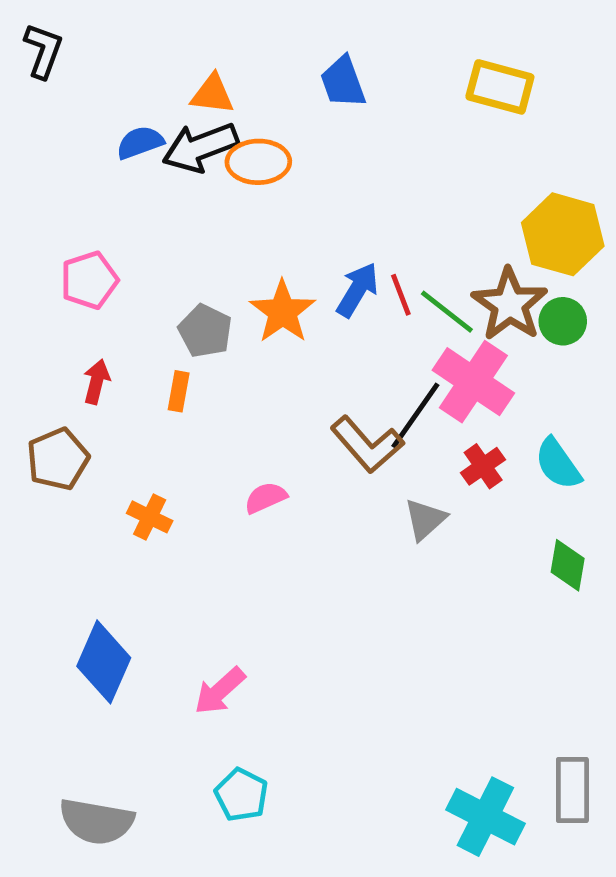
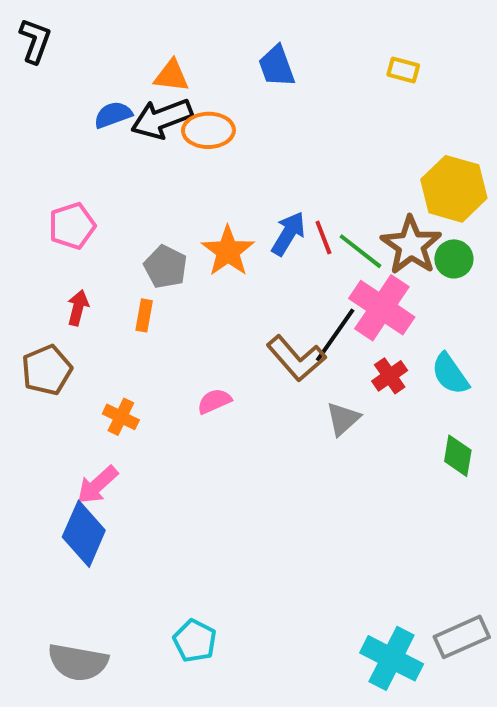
yellow rectangle: (500, 87) -> (403, 70), size x0.6
pink arrow: (220, 691) -> (97, 485), moved
gray rectangle: (572, 790) -> (462, 637), turned 66

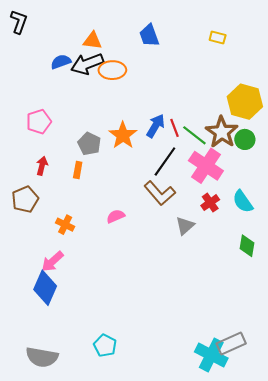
black line: (335, 335) -> (165, 162), moved
gray rectangle: (462, 637) -> (231, 343), moved

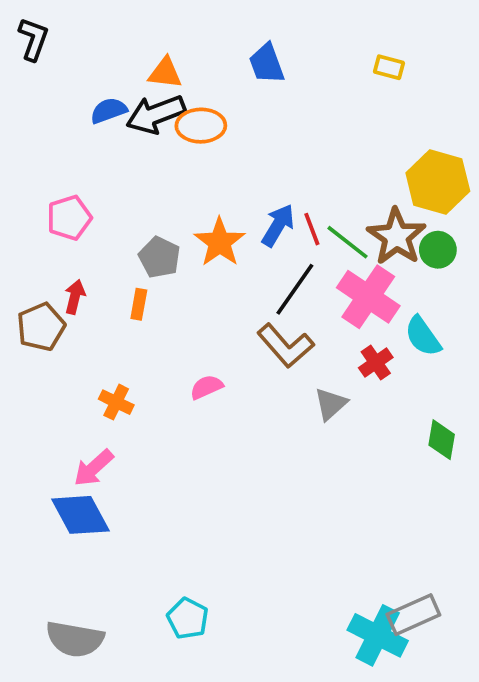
brown pentagon: (25, 199) -> (41, 327), moved
cyan semicircle: (243, 202) -> (423, 336), moved
blue diamond: (45, 288) -> (80, 515), turned -52

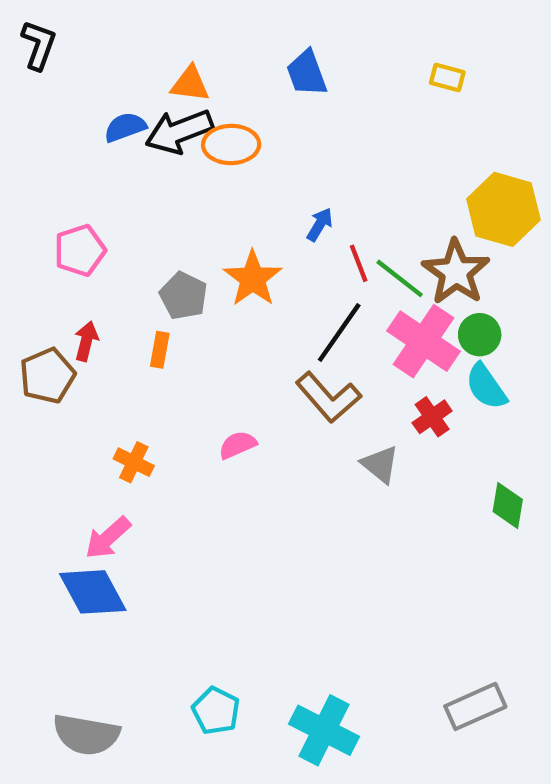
blue arrow: (278, 225) -> (320, 224), moved, size x0.7
green circle: (438, 250) -> (480, 335), moved
gray triangle: (331, 404) -> (380, 464), turned -39
cyan cross: (378, 635) -> (324, 730), moved

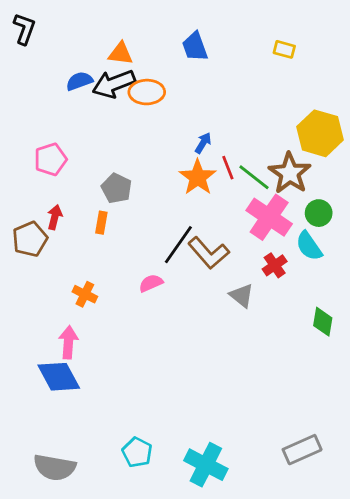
orange star: (253, 278) -> (198, 177), moved
black line: (339, 333) -> (178, 245), moved
green circle: (480, 335) -> (319, 213), moved
pink arrow: (108, 538) -> (68, 342), turned 136

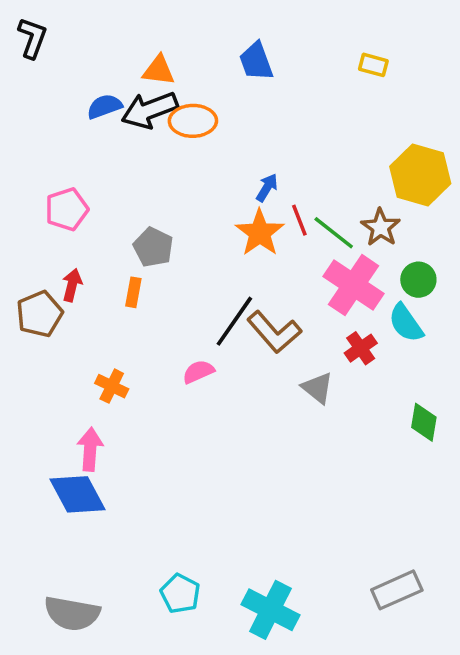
brown star: (290, 173) -> (381, 227), size x0.7

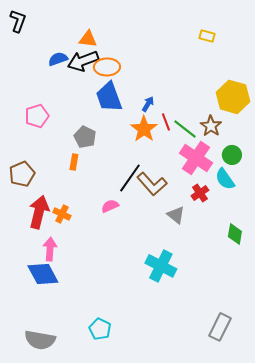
blue trapezoid: (256, 61) -> (109, 97), moved, size x1.4
red arrow: (72, 285) -> (39, 212), moved, size x1.8
gray rectangle: (397, 590) -> (220, 327), turned -40
cyan cross: (271, 610) -> (161, 266), moved

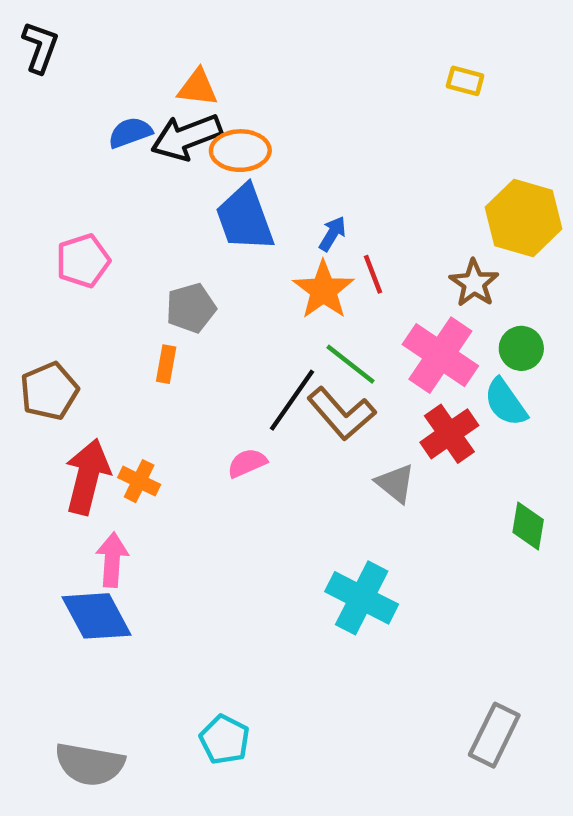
green line: (185, 129) -> (350, 364), moved
gray pentagon: (85, 137) -> (191, 308), turned 30
red cross: (200, 193) -> (449, 434), size x1.4

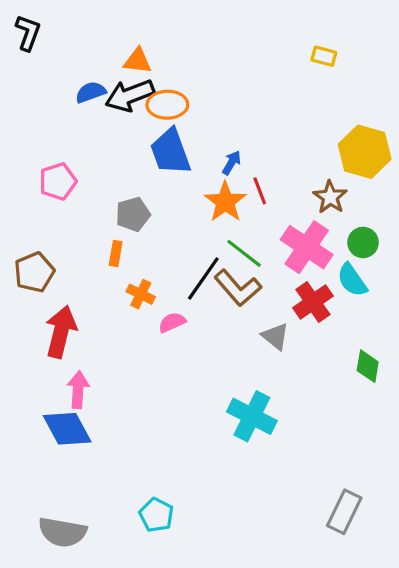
orange cross: (139, 481) -> (141, 294), moved

